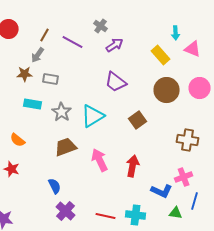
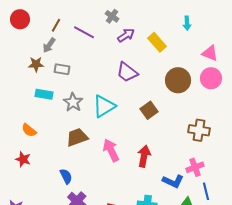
pink triangle: (193, 49) -> (210, 53), moved
yellow rectangle: (161, 55) -> (157, 42), moved
blue line: (195, 201) -> (206, 191), turned -30

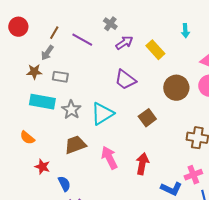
cyan rectangle: (44, 94) -> (42, 102), size x1.4
red star: (23, 159) -> (42, 167), moved

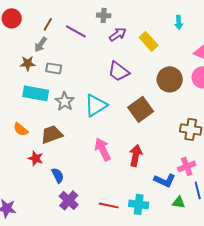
gray cross: (110, 24) -> (104, 15), turned -32
brown square: (147, 118) -> (141, 109), size x1.4
brown trapezoid: (75, 145) -> (52, 134), moved

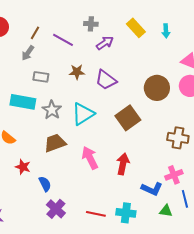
yellow rectangle: (149, 41) -> (136, 28), moved
brown star: (28, 63) -> (77, 72), moved
brown trapezoid: (52, 134) -> (55, 143), moved

